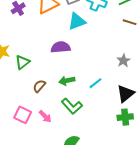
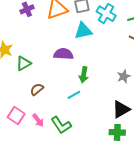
green arrow: (67, 81) -> (84, 75), moved, turned -77
cyan line: (96, 83) -> (74, 95), moved
green L-shape: (72, 106) -> (61, 125), moved

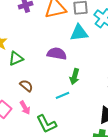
brown semicircle: (37, 89) -> (26, 86), turned 72
pink arrow: (38, 120) -> (25, 108), moved

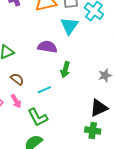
cyan triangle: (79, 33) -> (69, 26), turned -48
cyan line: (62, 95) -> (44, 90), moved

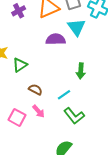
purple semicircle: (47, 47) -> (56, 39), moved
green L-shape: (38, 117) -> (74, 116), moved

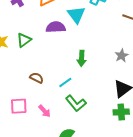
green triangle: (20, 65) -> (24, 40), moved
pink arrow: (39, 111) -> (45, 111), moved
pink square: (17, 117) -> (19, 106), turned -30

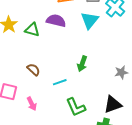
purple semicircle: (56, 27) -> (56, 21), moved
green triangle: (24, 40) -> (32, 30), turned 35
green L-shape: (76, 103) -> (76, 107), moved

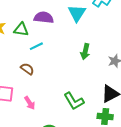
green arrow: (82, 64) -> (85, 52), moved
cyan line: (60, 82) -> (36, 46), moved

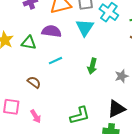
cyan line: (36, 46) -> (56, 61), moved
green L-shape: (74, 101) -> (80, 115), turned -75

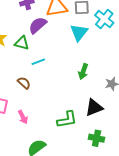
purple semicircle: (51, 31) -> (38, 25), moved, turned -54
cyan line: (56, 61) -> (38, 62), moved
black triangle: (116, 109) -> (94, 107), moved

